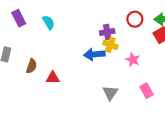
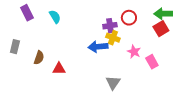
red circle: (135, 19) -> (129, 18), moved
pink rectangle: (147, 91) -> (152, 62), moved

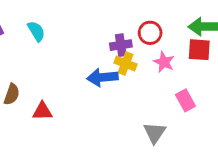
red square: (161, 29) -> (199, 50), turned 35
pink star: (134, 52) -> (164, 62), moved
gray triangle: (113, 83) -> (155, 133), moved

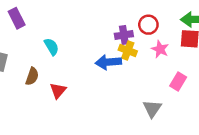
cyan semicircle: (36, 31) -> (52, 47), moved
pink rectangle: (185, 100) -> (178, 82), turned 60
red triangle: (42, 111) -> (58, 91), turned -48

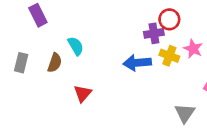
red circle: (148, 25) -> (169, 19), moved
yellow cross: (128, 50) -> (169, 56), moved
brown semicircle: (32, 76) -> (55, 63), moved

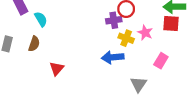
cyan semicircle: (76, 46) -> (41, 19), moved
blue arrow: (137, 63) -> (113, 57), moved

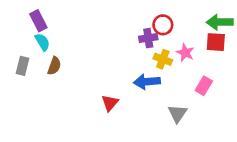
cyan semicircle: (41, 19) -> (42, 42), moved
red triangle: (57, 69) -> (110, 103), moved

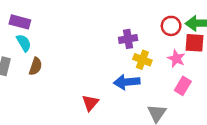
purple rectangle: (38, 21) -> (20, 22), turned -48
red circle: (163, 25) -> (171, 26), moved
pink star: (185, 53) -> (176, 58), moved

